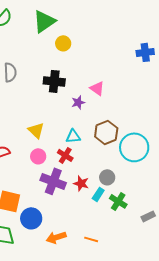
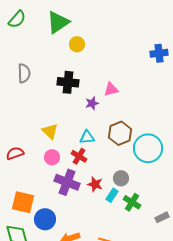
pink triangle: (97, 88) -> (111, 89), turned -49

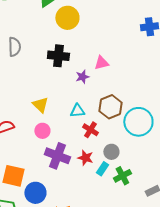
yellow circle: (77, 44) -> (67, 18), size x1.5
red cross: (79, 156) -> (90, 130), moved
green cross: (132, 202) -> (122, 176), turned 30

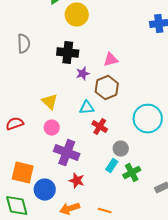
purple star: (82, 77) -> (83, 74), moved
brown hexagon: (110, 107) -> (107, 88), moved
red star: (85, 158) -> (77, 181), moved

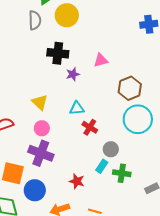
gray semicircle: (24, 44) -> (35, 20), moved
brown hexagon: (107, 88) -> (130, 88), moved
purple cross: (67, 153) -> (41, 153), moved
green cross: (132, 173) -> (122, 173), turned 36
red star: (77, 181) -> (77, 181), moved

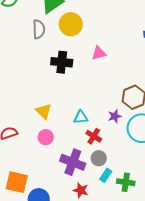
pink triangle: (101, 60) -> (99, 53), moved
purple star: (73, 74) -> (115, 116), moved
gray circle: (111, 149) -> (99, 158), moved
purple cross: (41, 153) -> (73, 162), moved

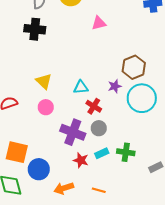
black cross: (62, 62) -> (35, 29), moved
cyan rectangle: (106, 175) -> (102, 153), moved, turned 32

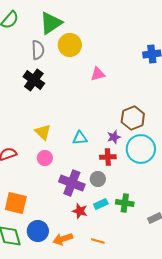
black cross: (35, 29) -> (34, 80), turned 30
red cross: (94, 106) -> (108, 157), moved, turned -35
blue circle: (39, 169) -> (38, 231), moved

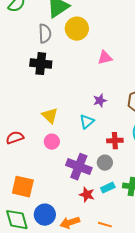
black cross: (34, 80) -> (41, 64), turned -30
purple star: (114, 137) -> (100, 101), moved
cyan triangle: (80, 138) -> (87, 122), turned -35

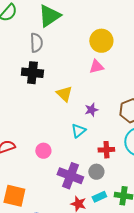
yellow circle: (77, 29) -> (101, 41), moved
yellow triangle: (50, 116) -> (64, 94), moved

